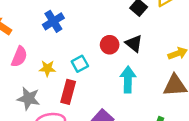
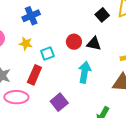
black triangle: (134, 43) -> (94, 44), turned -35
yellow star: (47, 68) -> (26, 44), moved

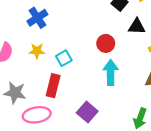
red circle: (74, 42) -> (106, 43), moved
black triangle: (94, 44) -> (137, 27), moved

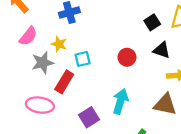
cyan arrow: (111, 72) -> (120, 101), moved
gray star: (15, 93) -> (43, 63), moved, turned 30

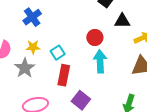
red rectangle: (64, 82) -> (64, 75), moved
cyan arrow: (120, 101) -> (100, 61), moved

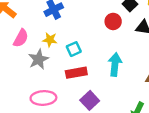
red circle: (95, 38) -> (113, 21), moved
red rectangle: (64, 75) -> (76, 73), turned 60

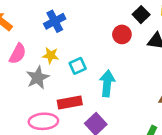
cyan arrow: (115, 64) -> (107, 83), moved
red rectangle: (76, 73) -> (70, 103), moved

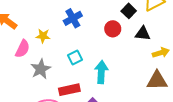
blue cross: (55, 21) -> (73, 18), moved
yellow star: (51, 55) -> (43, 36), moved

